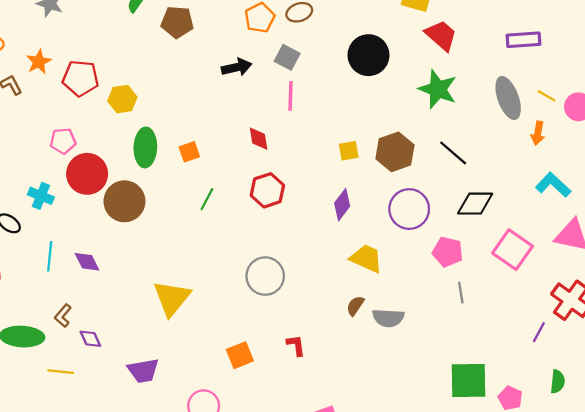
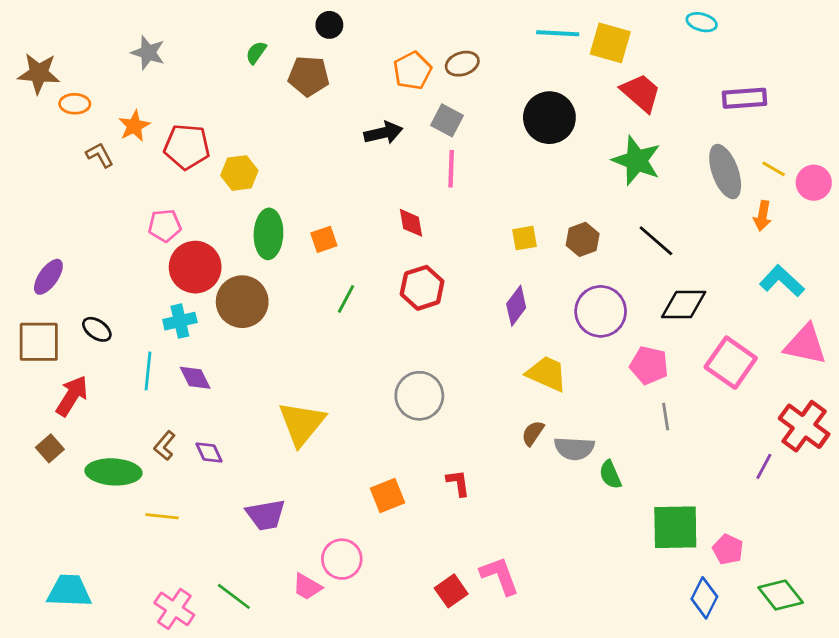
brown hexagon: (395, 152) -> (583, 239), size x0.7
cyan cross: (41, 196) -> (180, 321), moved, turned -35
purple diamond: (90, 339) -> (209, 453), moved
green semicircle: (558, 382) -> (610, 475), moved, turned 150

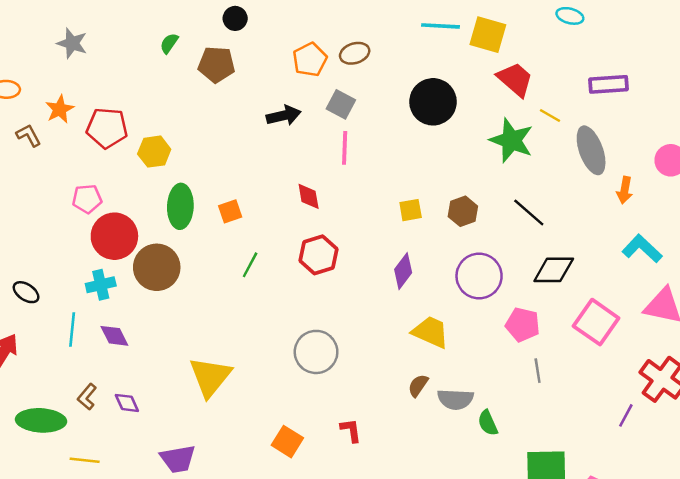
yellow line: (774, 169) -> (550, 115), moved
orange square: (387, 495) -> (287, 442), turned -36

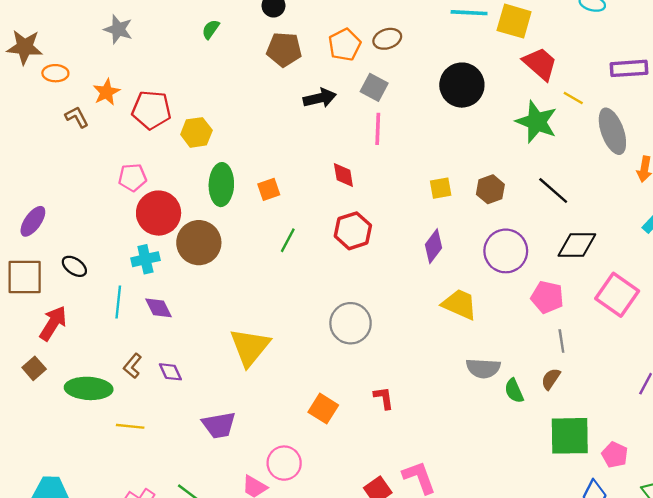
brown pentagon: (216, 64) -> (284, 49), moved
brown semicircle: (418, 386) -> (551, 379), moved

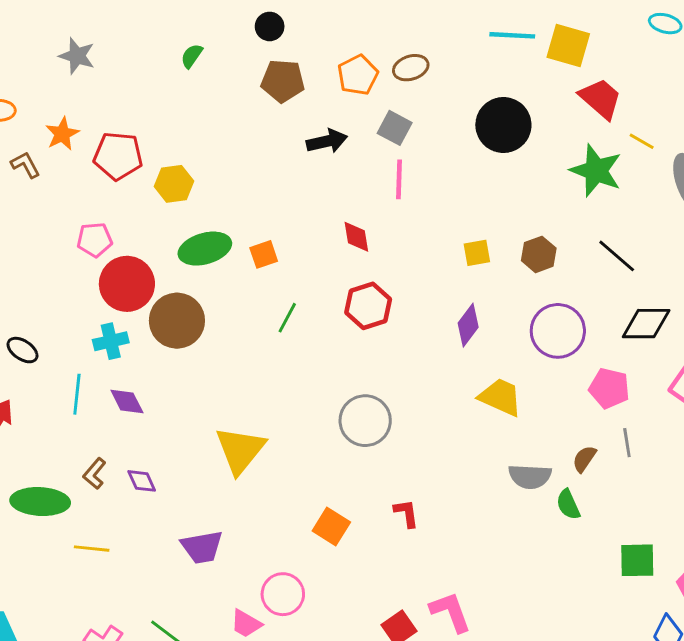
green ellipse: (221, 185) -> (205, 249), turned 72
brown semicircle: (551, 379) -> (584, 459), moved
green square: (570, 436) -> (637, 560), size x0.7

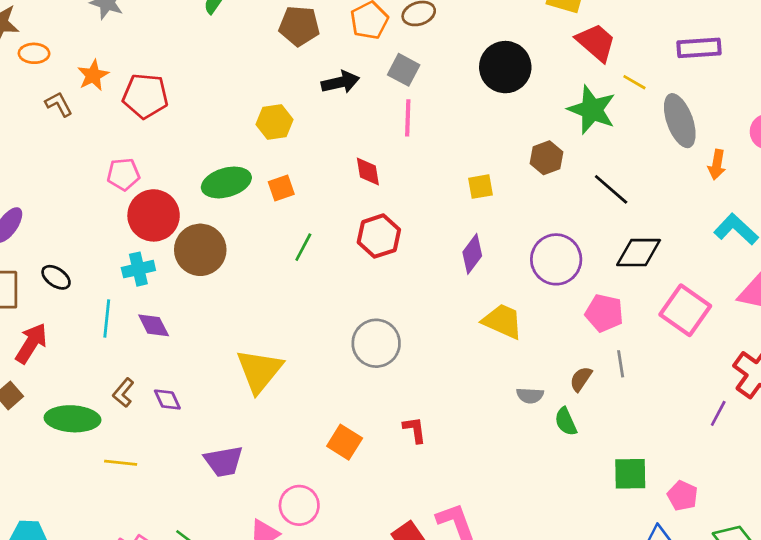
yellow hexagon: (174, 184) -> (274, 122), moved
brown hexagon: (539, 254) -> (546, 158), moved
gray semicircle: (530, 477) -> (530, 395), size x0.7

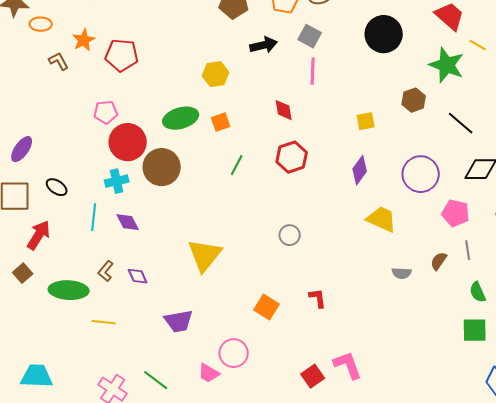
gray circle: (376, 343) -> (290, 235), size x0.6
green semicircle: (566, 422) -> (478, 292), moved

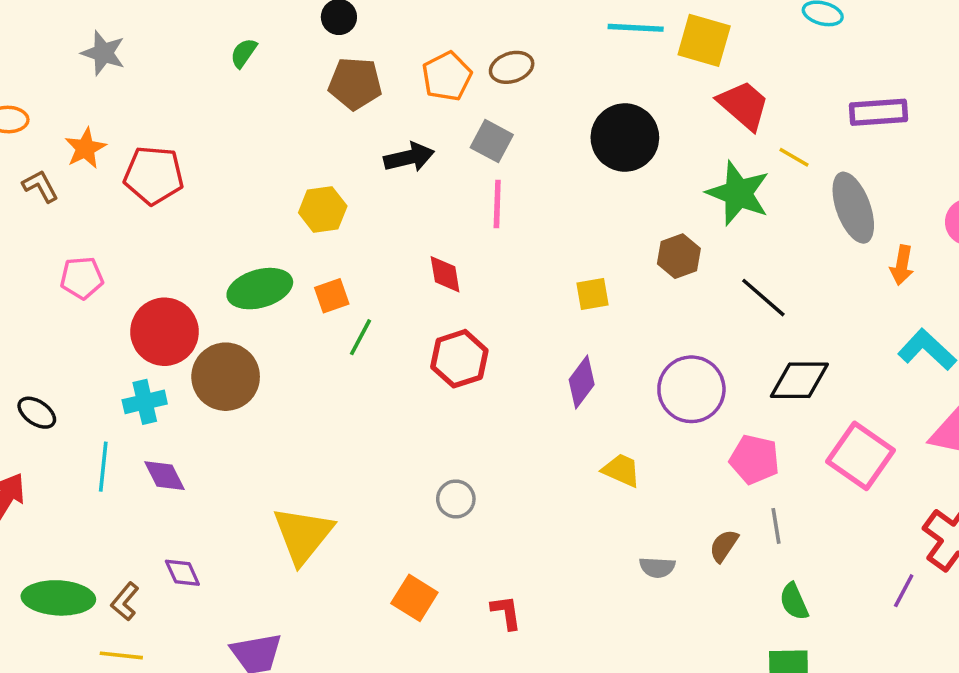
pink pentagon: (106, 112) -> (82, 278), moved
green line: (237, 165) -> (361, 337), moved
yellow trapezoid: (382, 219) -> (621, 470), size x0.7
brown L-shape: (106, 271) -> (125, 602), moved
orange square: (267, 307) -> (414, 598), moved

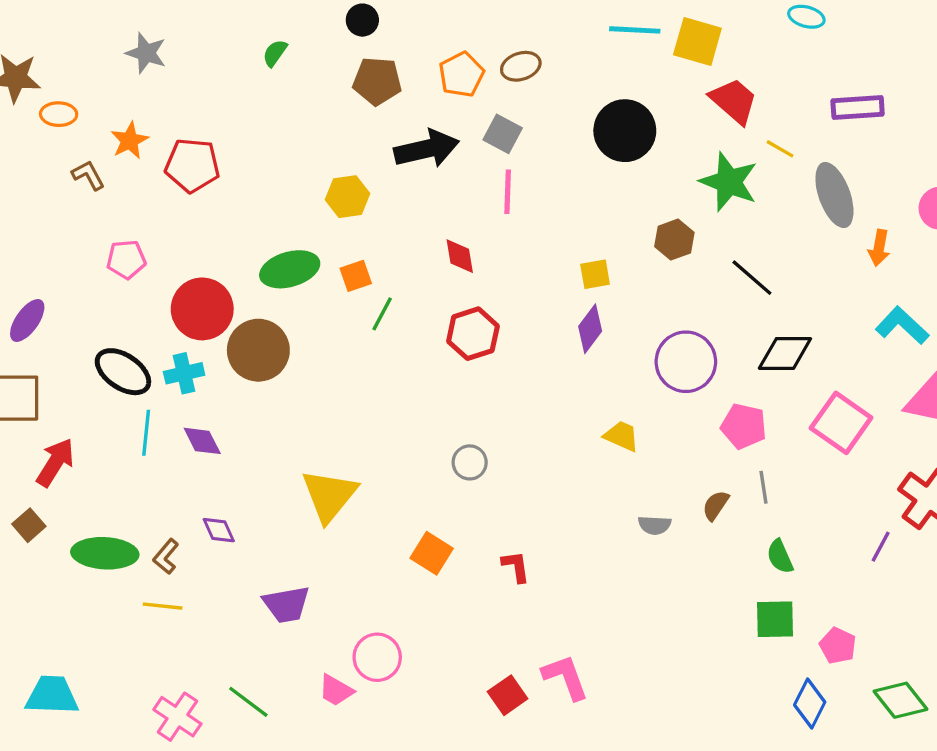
black arrow: (409, 157) -> (427, 149), size x1.4
purple diamond: (582, 382) -> (590, 329), moved
black ellipse: (37, 413) -> (123, 372), moved, size x1.6

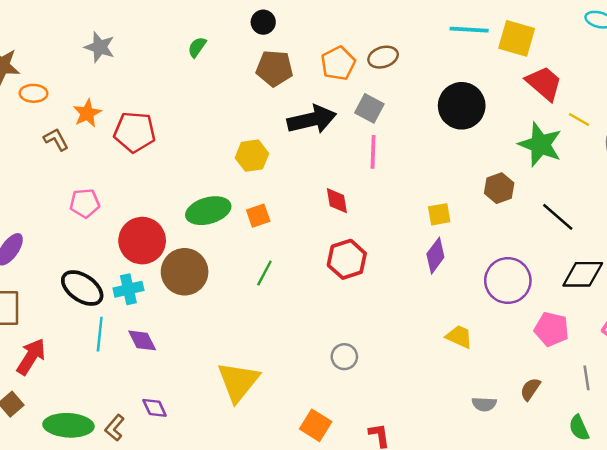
green line: (382, 314) -> (264, 273), moved
gray line: (763, 487) -> (586, 378), moved

